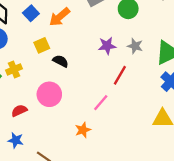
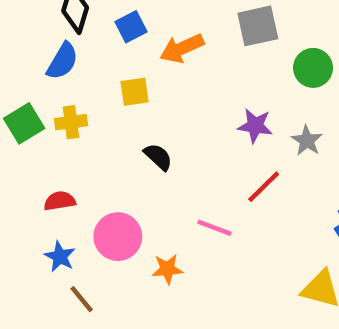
black semicircle: (61, 61) -> (158, 157), moved
pink circle: (49, 94) -> (118, 237), moved
pink line: (101, 103) -> (214, 228), turned 54
blue star: (16, 140) -> (60, 257), moved

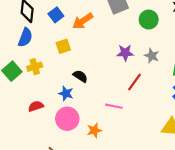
blue star: (60, 257) -> (66, 93), moved

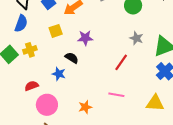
purple star: (125, 53) -> (85, 38), moved
pink line: (114, 106) -> (116, 95), moved
pink circle: (67, 119) -> (47, 105), moved

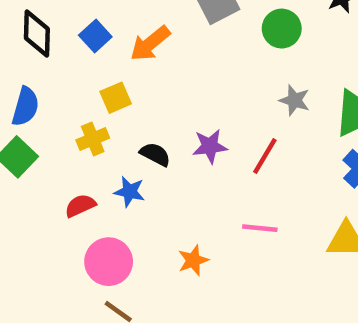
blue semicircle: (21, 23) -> (25, 107), moved
purple star: (85, 38) -> (210, 146), moved
yellow cross: (30, 50) -> (93, 139), moved
red semicircle: (32, 86) -> (80, 206), moved

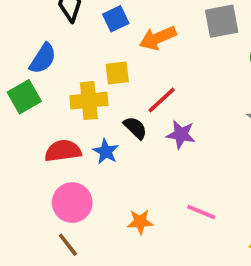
yellow cross: (93, 139) -> (89, 101), size x1.4
red line: (265, 156) -> (162, 100), moved
red semicircle: (80, 206) -> (63, 151), size x1.4

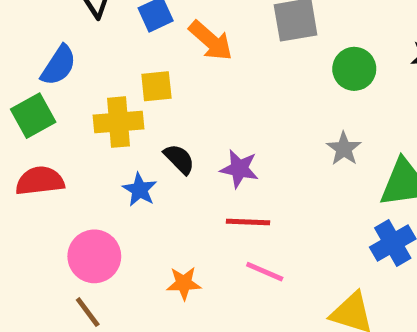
orange arrow: (158, 38) -> (211, 41), turned -117
red line: (162, 100) -> (248, 222), moved, turned 44
red semicircle: (63, 151) -> (40, 181), moved

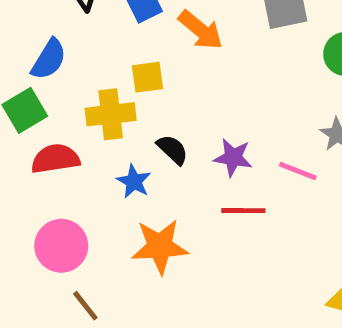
red semicircle: (40, 181) -> (55, 159), moved
pink circle: (94, 256) -> (61, 246), moved
pink line: (265, 272) -> (298, 171), moved
orange star: (184, 283) -> (160, 246), moved, size x1.6

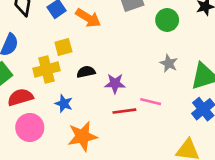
black semicircle: (172, 150) -> (86, 72), moved, turned -48
pink line: (298, 171) -> (151, 102), moved
pink circle: (61, 246) -> (30, 127), moved

